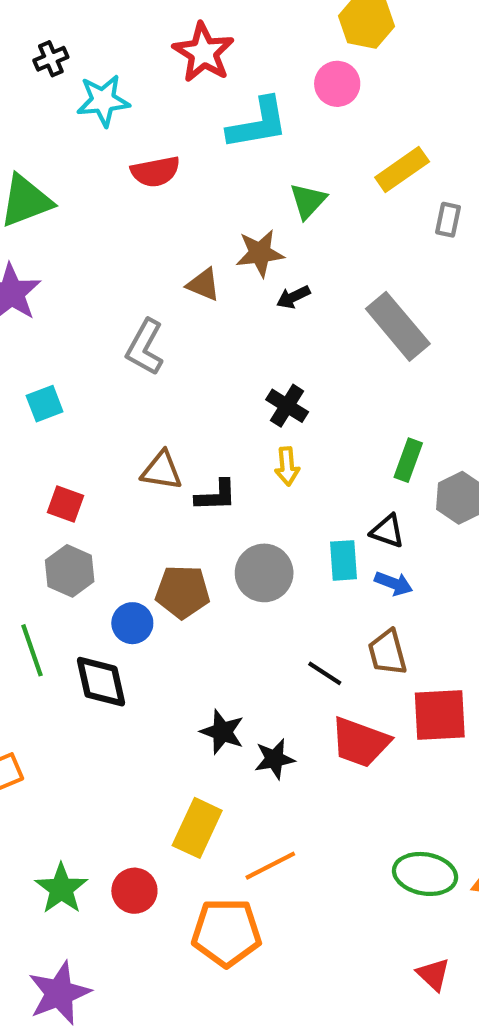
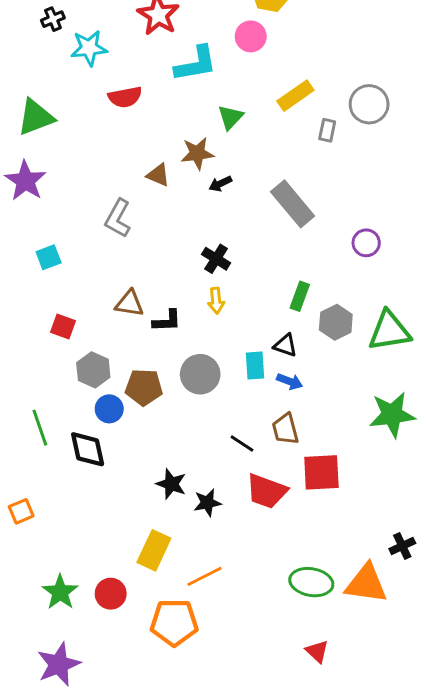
gray hexagon: (70, 571) -> (93, 370), moved

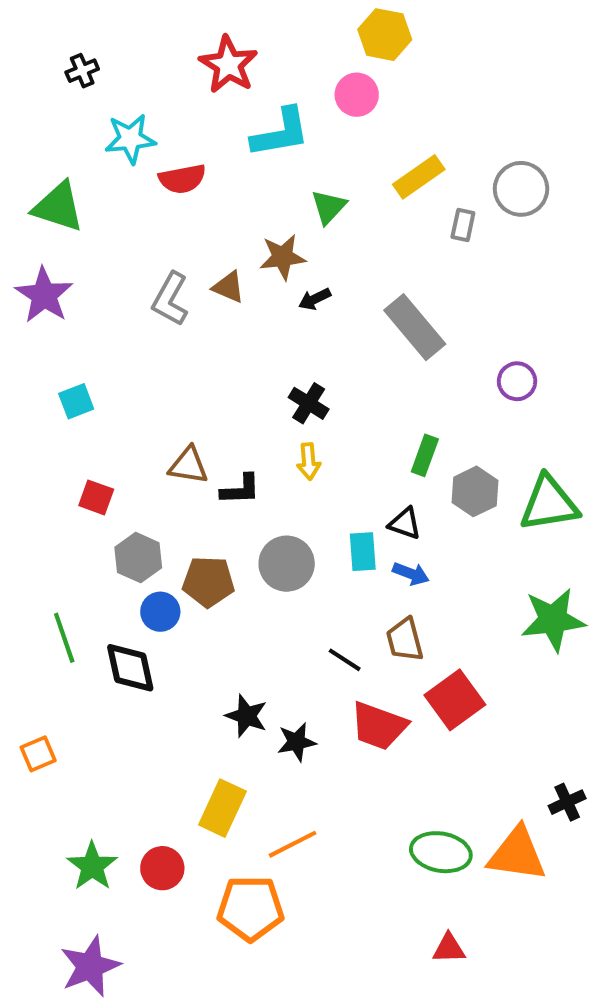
cyan star: (89, 48) -> (130, 139), moved
green triangle: (36, 117) -> (58, 207), turned 39
gray L-shape: (118, 218) -> (170, 299), moved
red square: (321, 472) -> (455, 700), turned -33
red triangle: (317, 651) -> (449, 948), turned -45

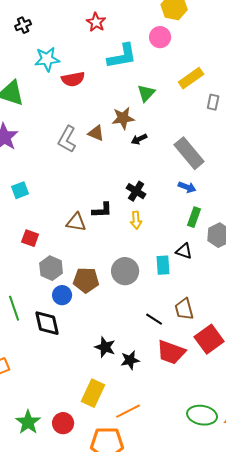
red star: (228, 65) -> (96, 22), size x0.7
black L-shape: (240, 489) -> (102, 210), moved
blue arrow: (411, 574) -> (187, 187), moved

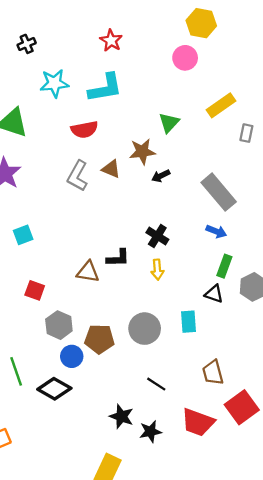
cyan L-shape: (122, 56) -> (105, 88), moved
red semicircle: (73, 79) -> (84, 130), moved
black triangle: (184, 251) -> (214, 294), moved
black line: (154, 319) -> (156, 384), moved
black diamond: (47, 323) -> (54, 389), turned -48

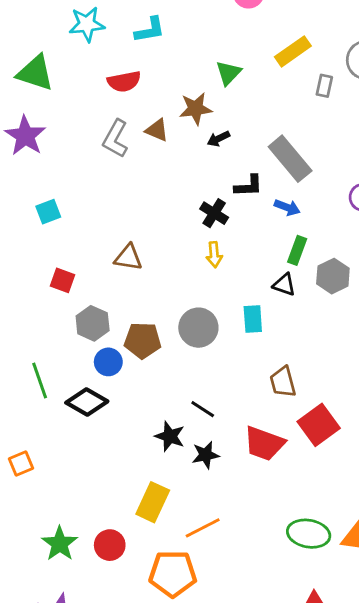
cyan L-shape: (105, 88) -> (150, 30), size x0.7
black L-shape: (118, 258) -> (249, 186), moved
black line: (156, 384) -> (203, 409), moved

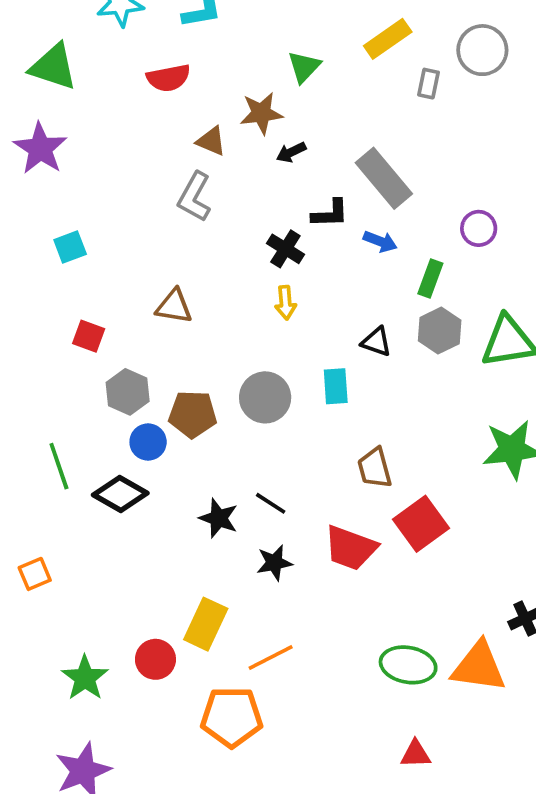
gray L-shape: (115, 139) -> (194, 197), moved
green rectangle: (297, 250) -> (430, 279), moved
black star: (170, 436) -> (219, 518), moved
red circle: (110, 545) -> (155, 659), moved

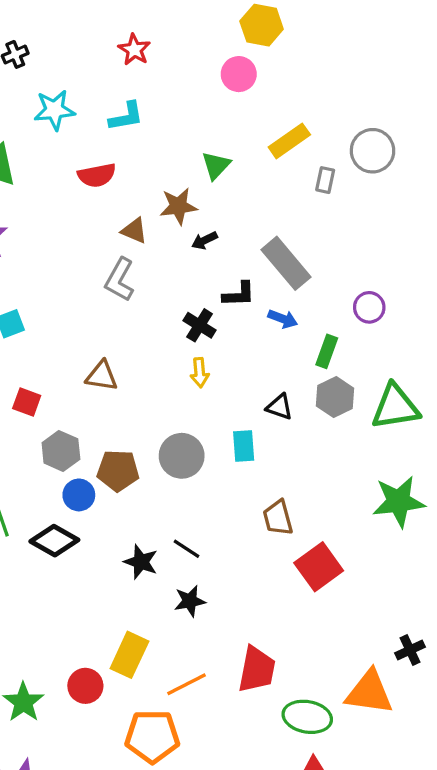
red trapezoid: (351, 548) -> (257, 670), moved, turned -99
green ellipse: (408, 665) -> (307, 717), moved

